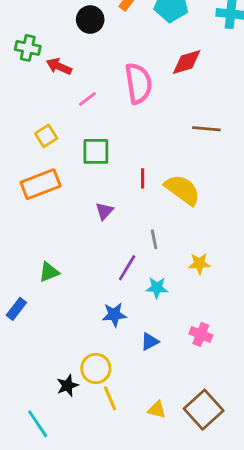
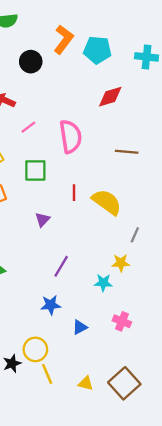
pink semicircle: (138, 83) -> (70, 136), moved
gray line: (154, 239) -> (135, 235), moved, turned 35
cyan star: (157, 288) -> (103, 283), moved

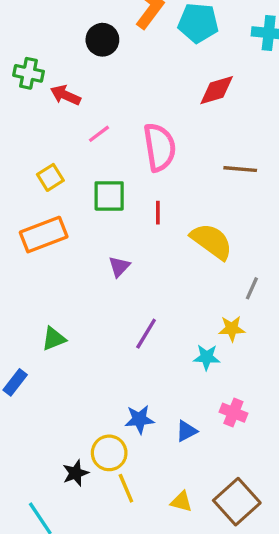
red line: (74, 193) -> (158, 213), moved
blue star: (51, 305) -> (139, 419), moved
blue triangle: (80, 327) -> (186, 431), moved

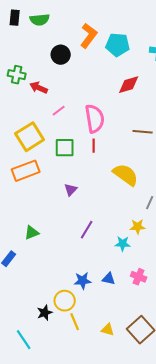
yellow square: (50, 177) -> (30, 137), size x1.8
red line: (158, 213) -> (94, 146), moved
blue triangle: (186, 431) -> (109, 279), moved, turned 40

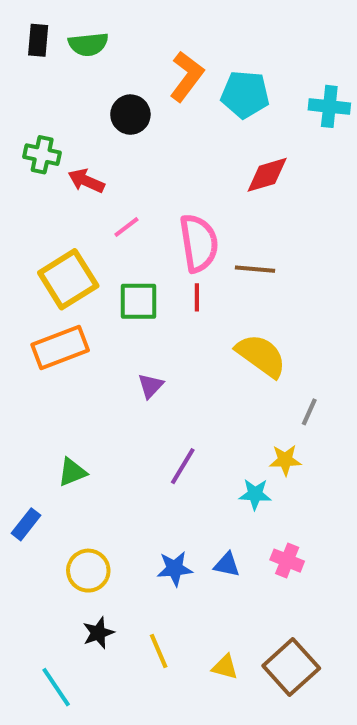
brown line: (143, 132) -> (255, 269), moved
yellow circle: (65, 301) -> (88, 571), moved

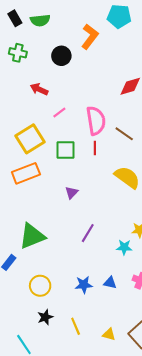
black rectangle: (38, 40) -> (15, 18), turned -35
cyan pentagon: (245, 94) -> (119, 16), moved
green cross: (42, 155) -> (18, 53), moved
brown line: (255, 269) -> (124, 134), turned 30
green triangle: (72, 472) -> (32, 236), size x1.8

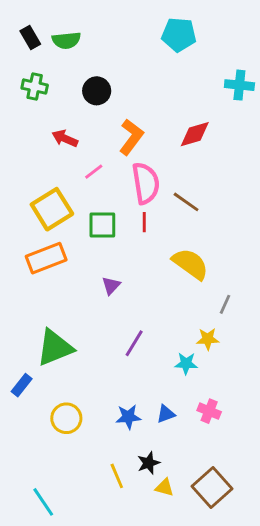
orange L-shape: (90, 37) -> (131, 137), moved
blue triangle: (110, 283) -> (166, 414), turned -32
black star: (45, 317) -> (149, 463), moved

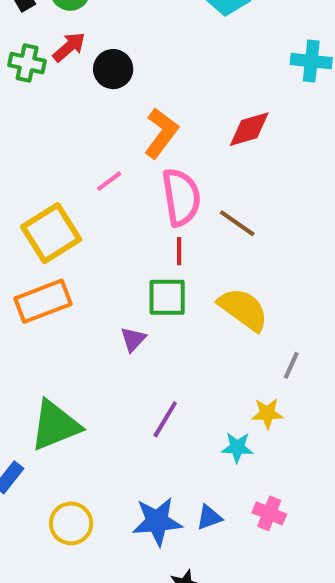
red arrow: (65, 138) -> (69, 47), moved, turned 115
green square: (102, 225) -> (167, 297), moved
blue star: (128, 417) -> (157, 521), size x1.4

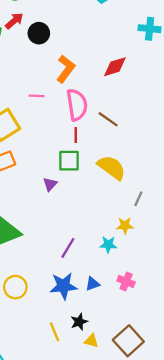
pink line: (109, 181) -> (37, 96), turned 40
purple line: (165, 419) -> (68, 248), moved

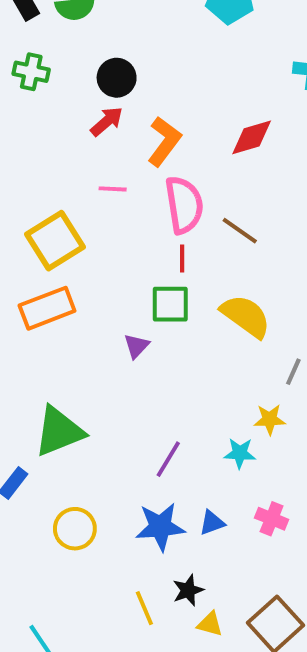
red arrow: (14, 21) -> (107, 121), moved

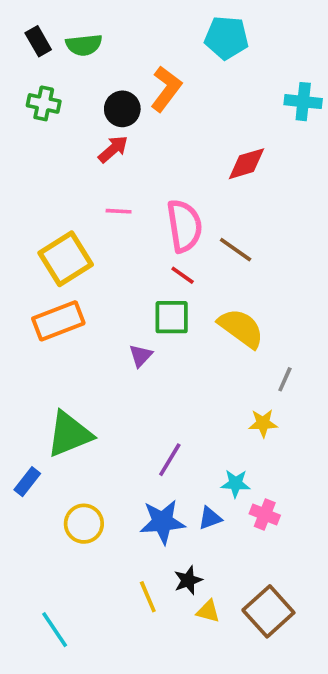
orange L-shape: (164, 141) -> (166, 89), moved
red line: (182, 258) -> (183, 275), turned -55
cyan star: (240, 453) -> (236, 483), moved

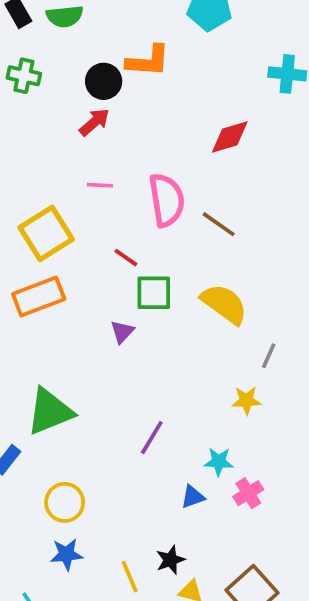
orange L-shape: (166, 89) -> (148, 61), turned 57
red line: (183, 275) -> (126, 258), moved
pink cross: (265, 515) -> (248, 493), turned 36
blue star: (162, 522) -> (67, 554), moved, size x0.7

